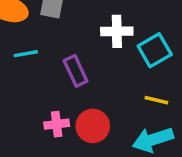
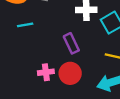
purple rectangle: (76, 71) -> (71, 43), moved

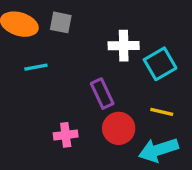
red circle: (70, 73) -> (119, 128), moved

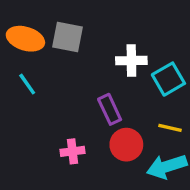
gray square: (61, 22) -> (67, 37), size x1.4
cyan line: (36, 67) -> (27, 84), moved, turned 65

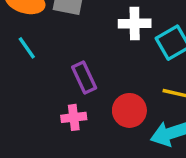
purple rectangle: (110, 109) -> (84, 77), moved

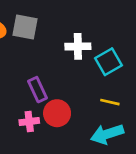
red circle: (129, 110) -> (57, 113), moved

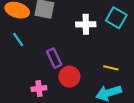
cyan square: (108, 62) -> (116, 18), moved, turned -30
pink cross: (29, 122) -> (39, 89), moved

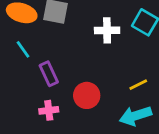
purple rectangle: (54, 58) -> (49, 74), moved
yellow line: (111, 68) -> (138, 85), turned -40

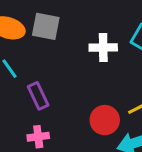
red circle: (87, 95) -> (105, 120), moved

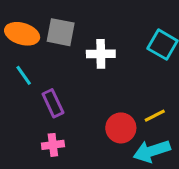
white cross: (103, 48) -> (101, 54), moved

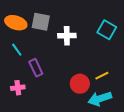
pink cross: (53, 145) -> (18, 88), moved

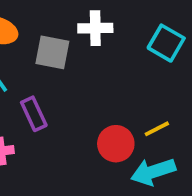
gray square: (41, 22) -> (52, 52), moved
white cross: (67, 36) -> (95, 28), moved

